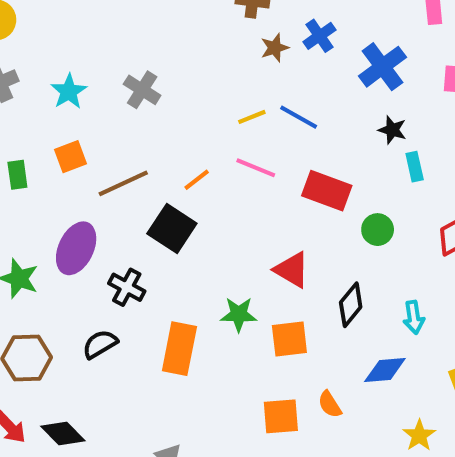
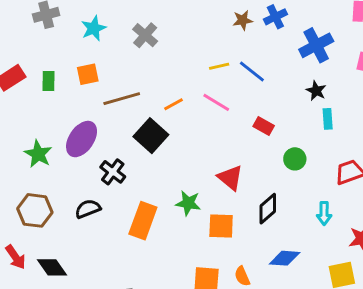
red rectangle: (327, 191) -> (264, 126), size x0.6
cyan arrow: (414, 317) -> (324, 213), moved

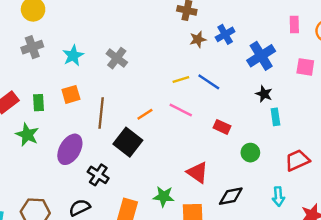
brown line: (122, 99) -> (101, 113), turned -64
green star: (38, 154) -> (27, 135), moved
black diamond: (268, 209) -> (231, 196), turned 35

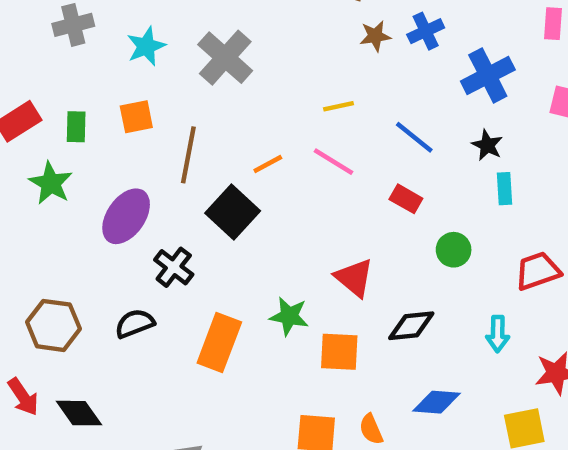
gray cross: (117, 58) -> (225, 58), size x1.4
blue line: (209, 82) -> (414, 137), moved

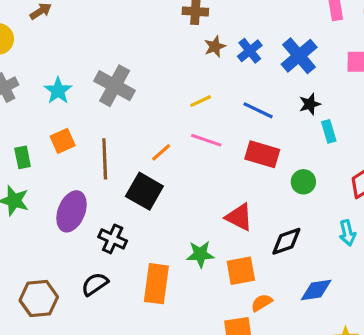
blue cross: (426, 31) -> (250, 51), moved
black star: (487, 145) -> (310, 104), turned -30
red rectangle: (406, 199) -> (262, 154), size x1.5
orange semicircle: (371, 429) -> (262, 303), moved, turned 95

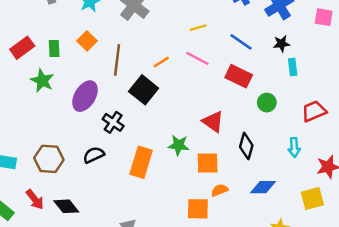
orange square: (63, 141) -> (87, 41), turned -30
black diamond: (286, 241) -> (246, 146), turned -65

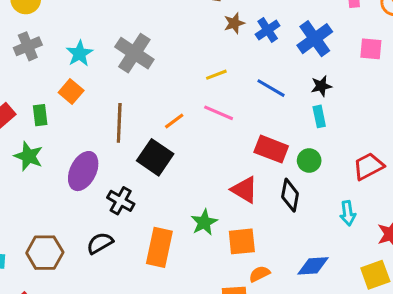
orange square: (87, 41) -> (71, 91), moved
cyan rectangle: (293, 67) -> (319, 116), moved
red rectangle: (239, 76) -> (271, 149), moved
green star: (179, 145) -> (204, 222), turned -30
black diamond: (246, 146) -> (290, 195), moved

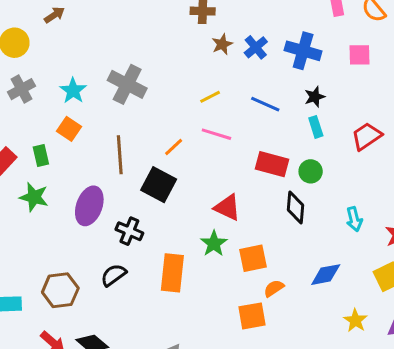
blue cross: (315, 39) -> (303, 51), turned -32
red trapezoid: (368, 166) -> (367, 136), moved
red triangle: (244, 190) -> (227, 207), moved

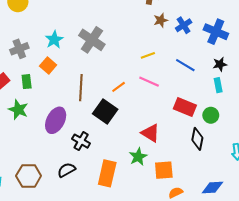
gray cross: (21, 89) -> (19, 49), moved

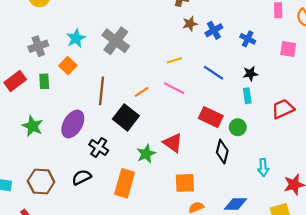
blue cross: (216, 32) -> (248, 39), size x0.6
green star: (18, 110) -> (32, 126), moved
green star: (138, 157) -> (146, 154), moved

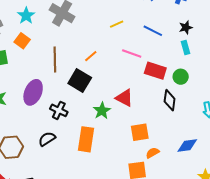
pink line: (174, 88) -> (132, 54), moved

